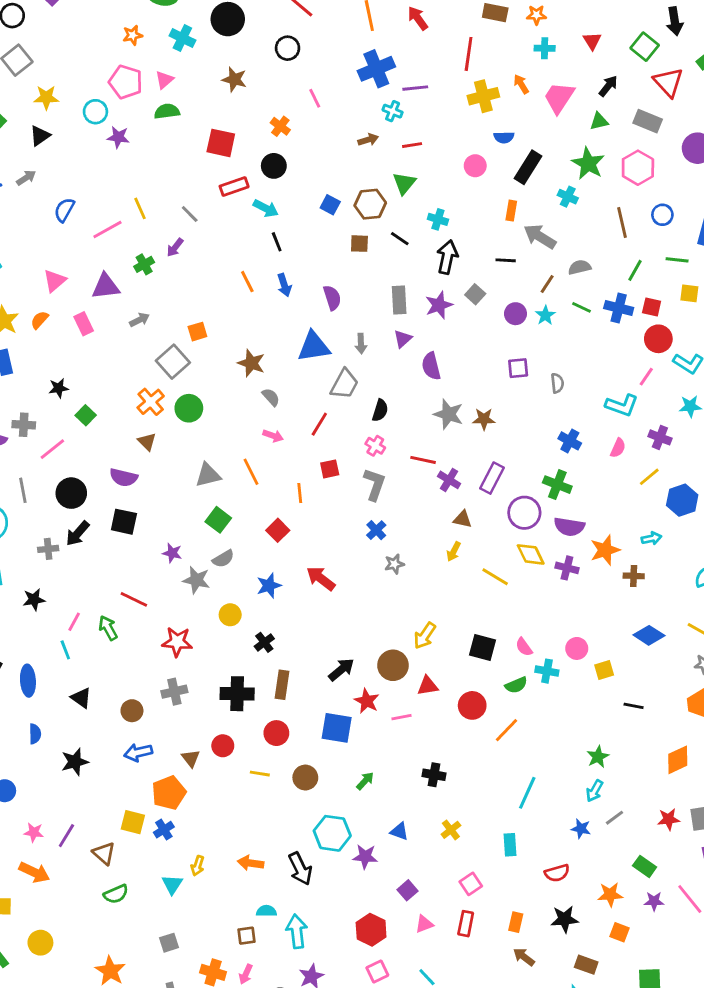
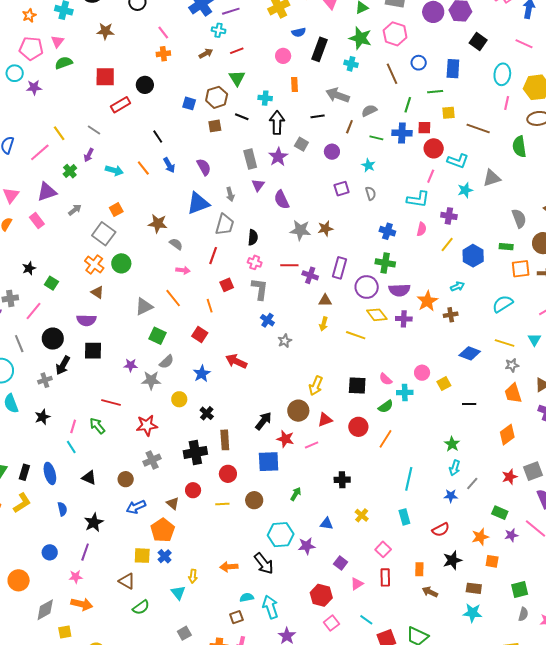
orange cross: (280, 126) -> (163, 54), moved, turned -32
cyan arrow: (266, 208) -> (114, 170), moved
orange rectangle: (511, 211) -> (294, 85), moved
cyan star: (545, 315) -> (368, 165), moved
purple line: (66, 836) -> (85, 552), moved

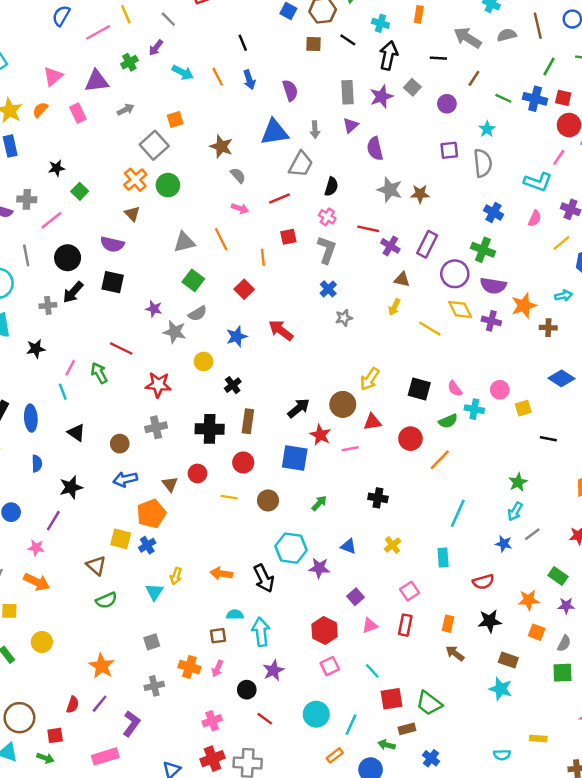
gray semicircle: (369, 111) -> (507, 35), moved
gray semicircle: (371, 193) -> (483, 163), size x1.6
red line: (213, 256) -> (279, 198), turned 36
gray semicircle: (523, 614) -> (564, 643), moved

